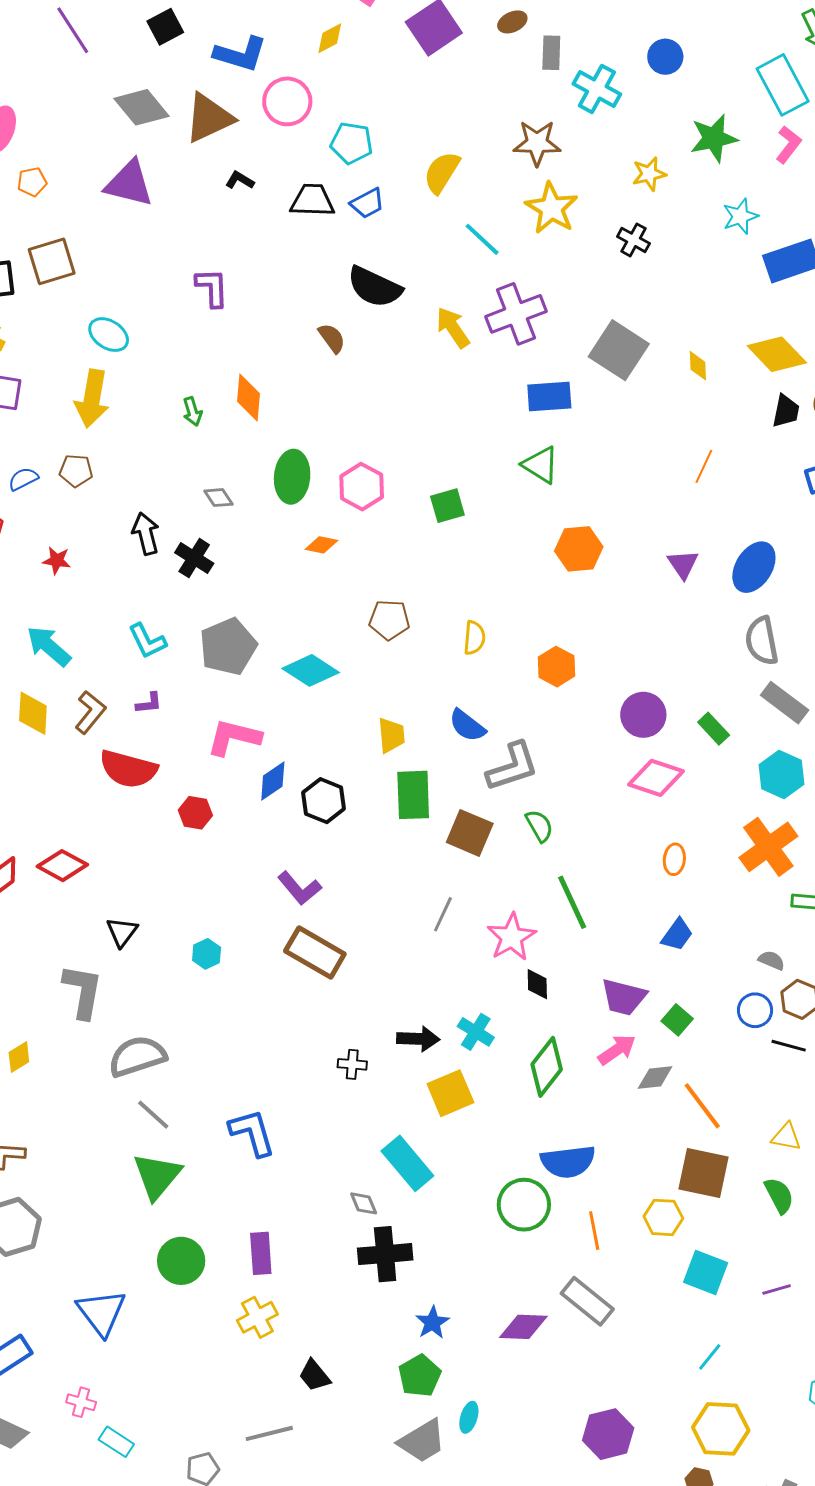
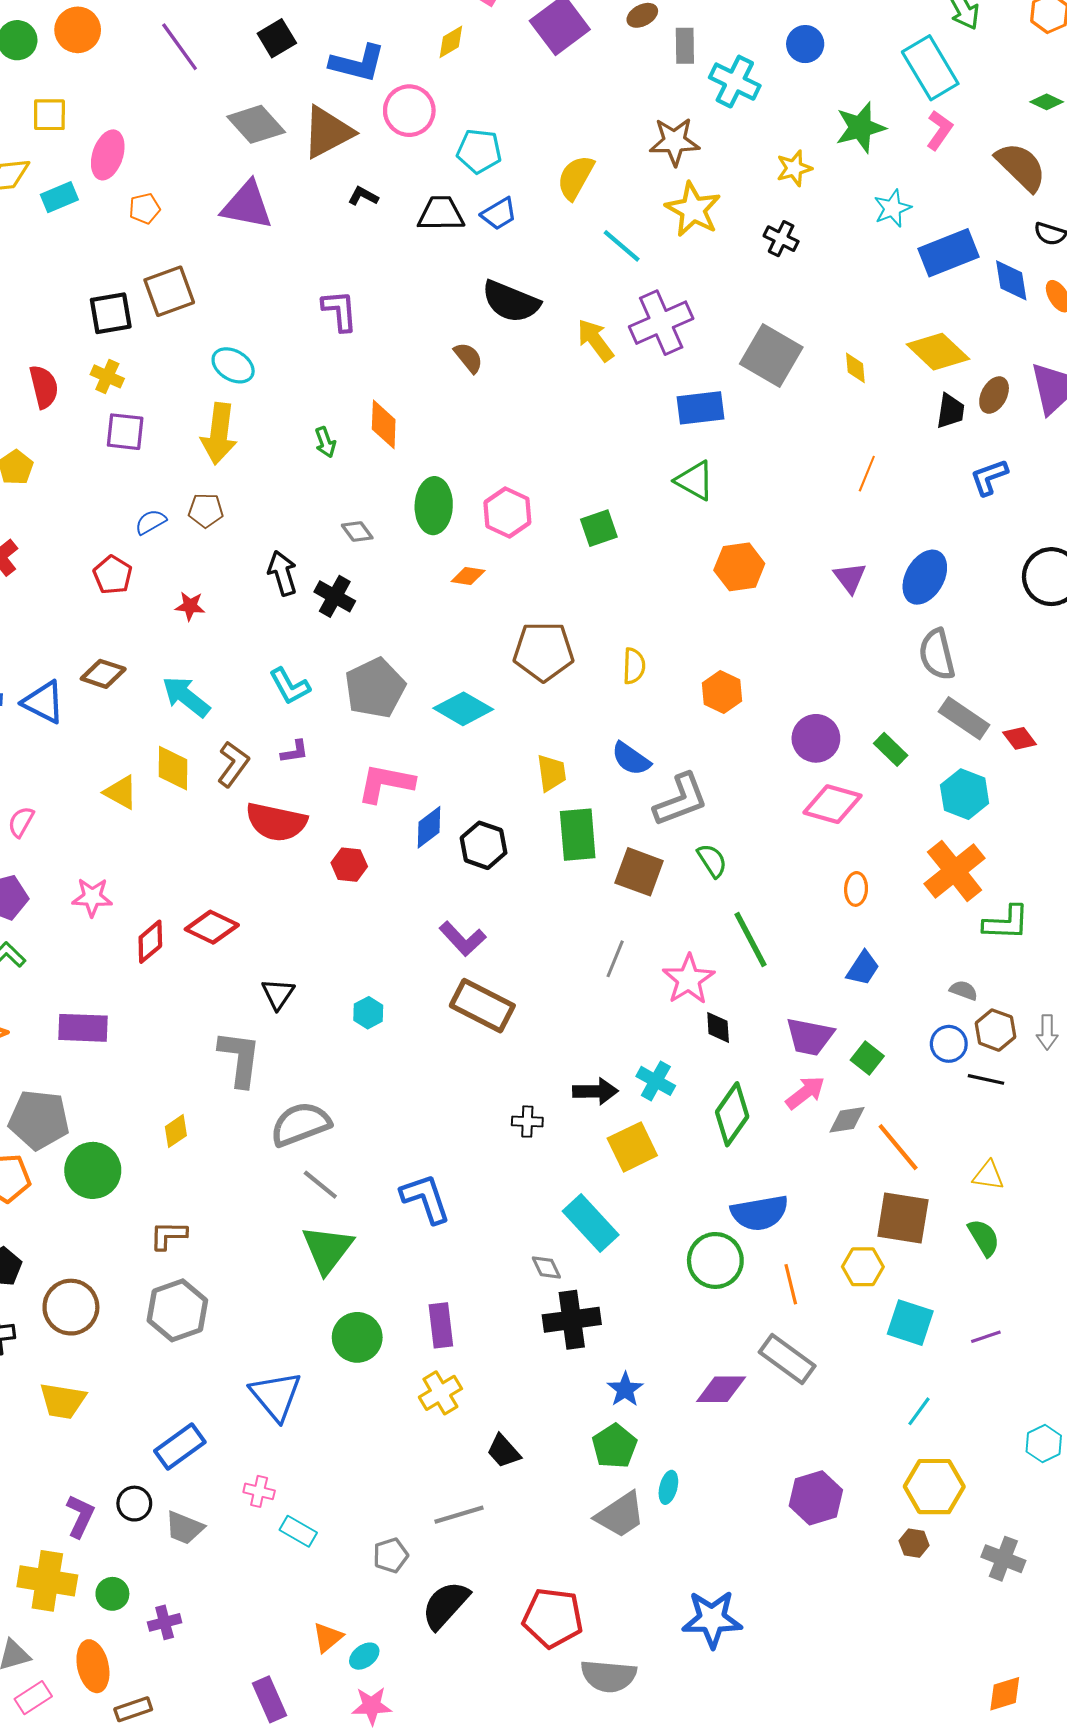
brown pentagon: (389, 620) -> (544, 651), size x1.4

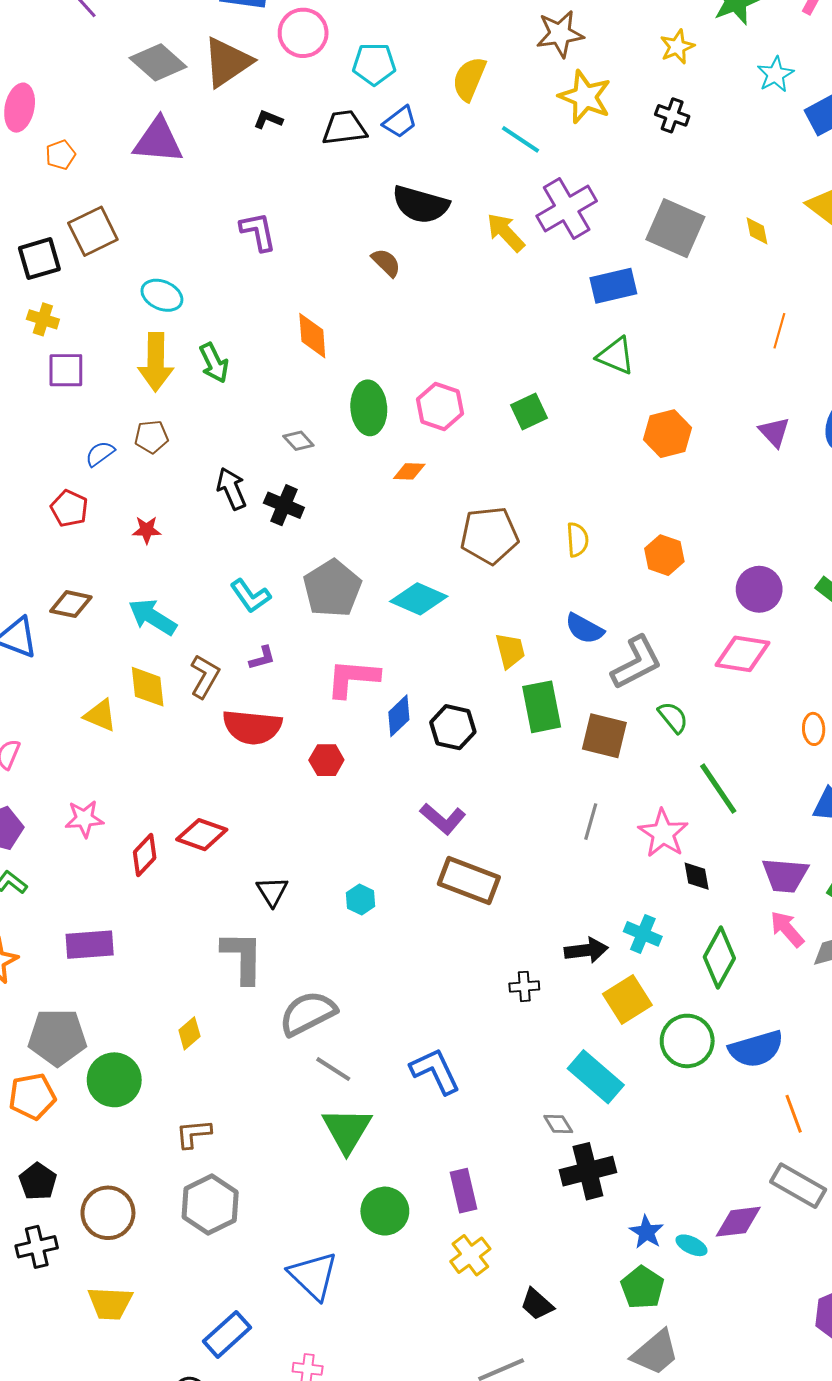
green arrow: (325, 442) -> (214, 363), moved, size x1.4
pink diamond: (833, 804) -> (743, 654), moved
pink arrow: (805, 1093) -> (787, 929), turned -87
green circle: (715, 1260) -> (687, 1041), moved
cyan ellipse: (668, 1487) -> (691, 1245), moved, turned -72

